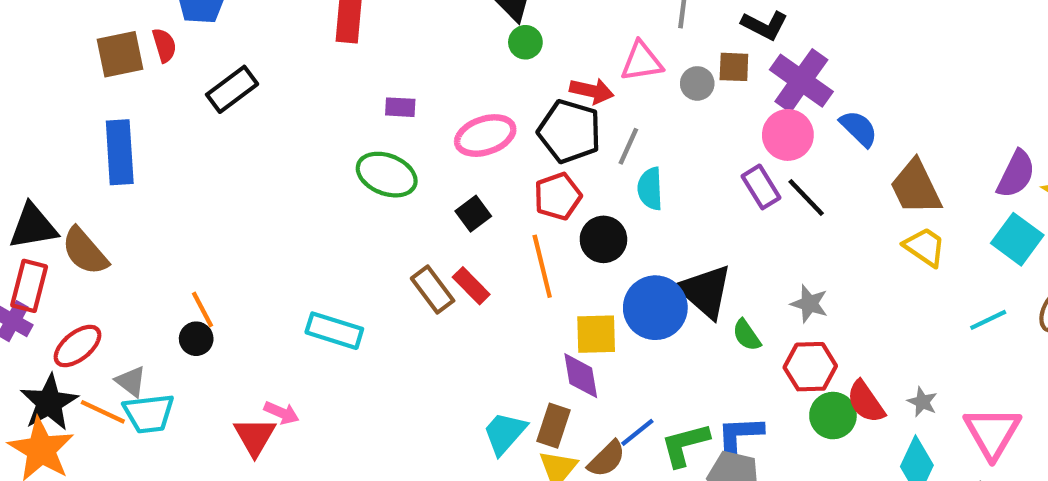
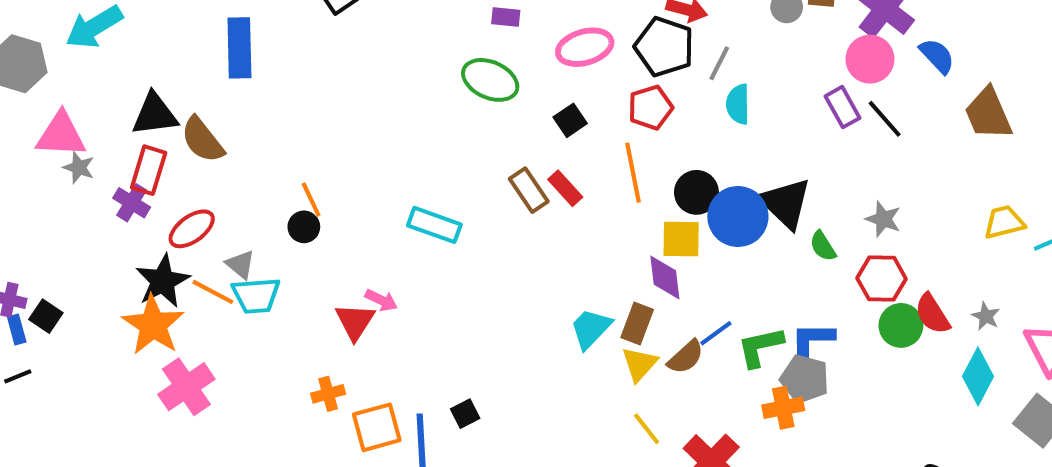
black circle: (603, 239) -> (696, 192), moved
yellow trapezoid: (925, 247) -> (1004, 222), moved, turned -51

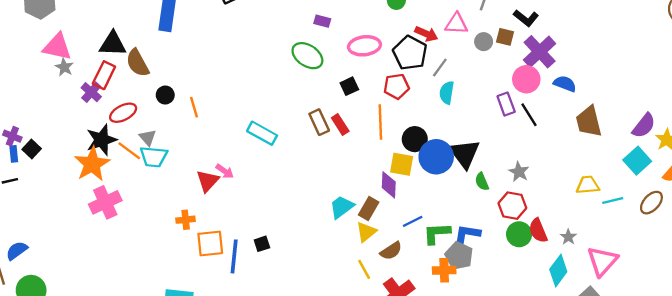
blue semicircle: (937, 56) -> (565, 84), turned -35
black circle: (304, 227) -> (165, 95), moved
brown semicircle: (686, 357) -> (391, 251), moved

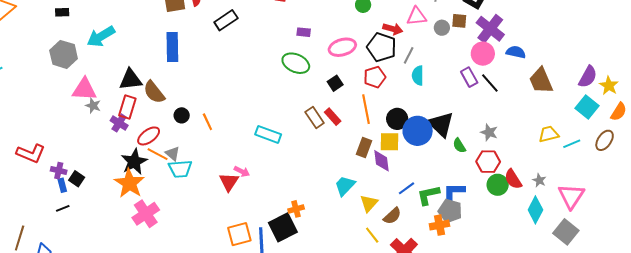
orange line: (129, 151) -> (158, 154), moved
brown rectangle: (369, 208) -> (364, 148), moved
orange cross: (186, 220) -> (296, 209), moved
black square: (262, 244) -> (283, 227), size x2.0

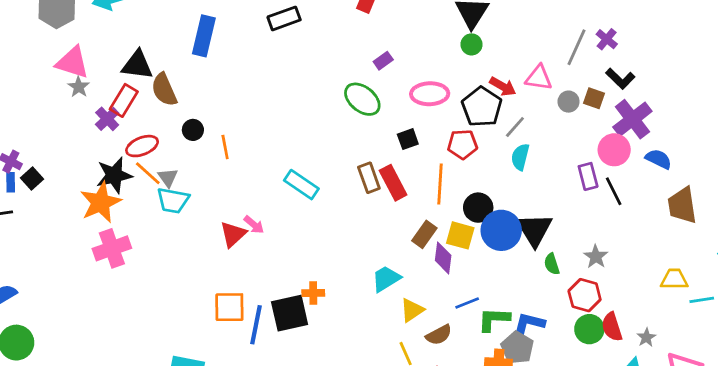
purple rectangle: (304, 32) -> (383, 61), turned -56
red rectangle: (333, 117) -> (393, 183), size x1.4

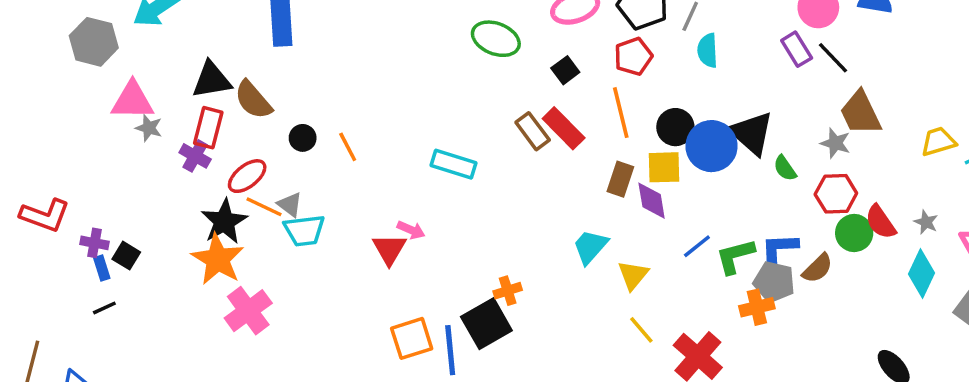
brown trapezoid: (682, 205) -> (861, 113), moved
brown semicircle: (439, 335) -> (817, 268), moved

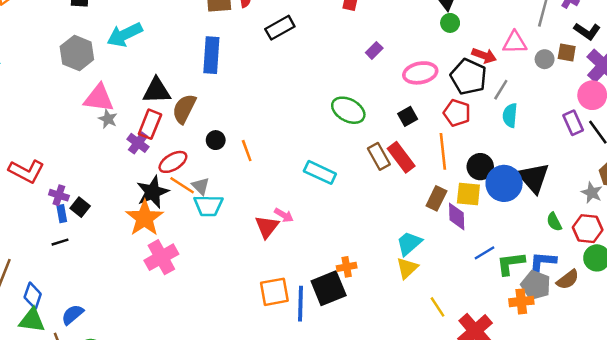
green ellipse: (496, 39) -> (348, 110), moved
red pentagon: (633, 56) -> (457, 113), turned 30
brown semicircle: (253, 100) -> (184, 109), turned 60
green semicircle: (785, 168) -> (554, 222), moved
yellow triangle: (633, 275) -> (407, 268), moved

